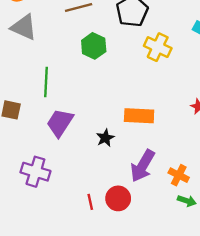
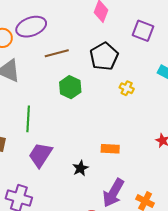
yellow cross: (158, 47) -> (127, 88), size x0.6
orange rectangle: (139, 116) -> (110, 149), size x0.7

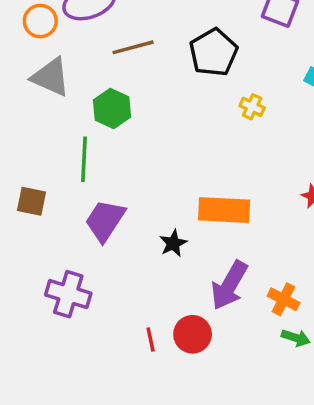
green hexagon: (70, 87) -> (112, 109), moved
orange rectangle: (110, 149) -> (224, 210), size x1.6

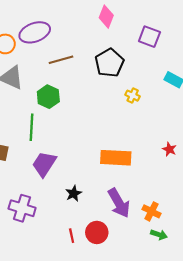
black star: (173, 243) -> (74, 193), moved
purple arrow: (229, 285) -> (119, 203), turned -60

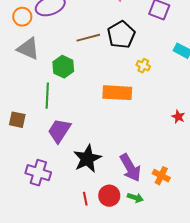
brown line: (61, 60) -> (88, 38), moved
orange rectangle: (116, 158) -> (117, 93), moved
black star: (74, 193) -> (87, 159), size x1.8
green arrow: (159, 235) -> (135, 198), moved

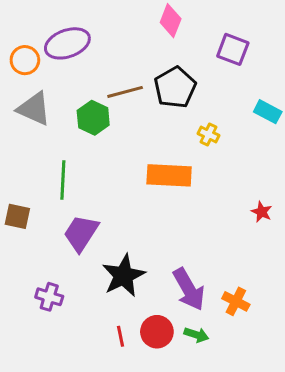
green hexagon: (63, 67) -> (93, 118), moved
purple cross: (38, 173) -> (49, 297), size x0.7

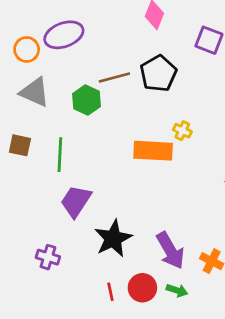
yellow cross: (209, 134) -> (182, 131), moved
brown square: (17, 216) -> (20, 145), moved

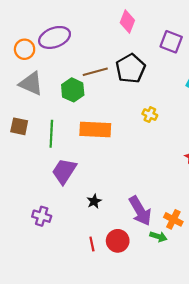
orange rectangle: (153, 151) -> (95, 130), moved
black star: (113, 238) -> (94, 201), size x0.5
green arrow: (177, 290) -> (158, 237), moved

